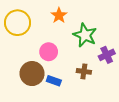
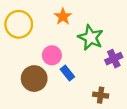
brown cross: (84, 71) -> (101, 95), moved
blue rectangle: (54, 81) -> (67, 73), moved, turned 32

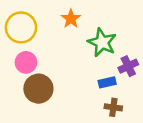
pink circle: (52, 55) -> (26, 62), moved
blue rectangle: (67, 73) -> (107, 82), moved, turned -64

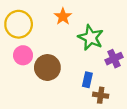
blue rectangle: (107, 82) -> (87, 80), moved, turned -64
brown circle: (38, 89) -> (47, 67), moved

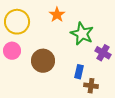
pink circle: (23, 55) -> (12, 51), moved
purple cross: (114, 59) -> (103, 53), turned -35

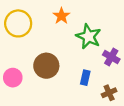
pink circle: (12, 51) -> (13, 78), moved
brown cross: (91, 86) -> (109, 93), moved, turned -32

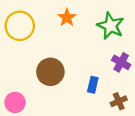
green star: (89, 36) -> (111, 26), moved
pink circle: (13, 78) -> (15, 102), moved

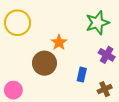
orange star: (67, 18) -> (59, 42), moved
green star: (111, 26) -> (97, 23), turned 30

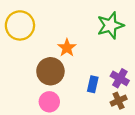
purple cross: (107, 55) -> (120, 78), moved
pink circle: (13, 90) -> (49, 102), moved

